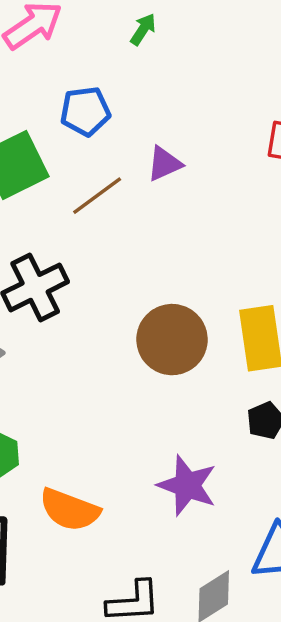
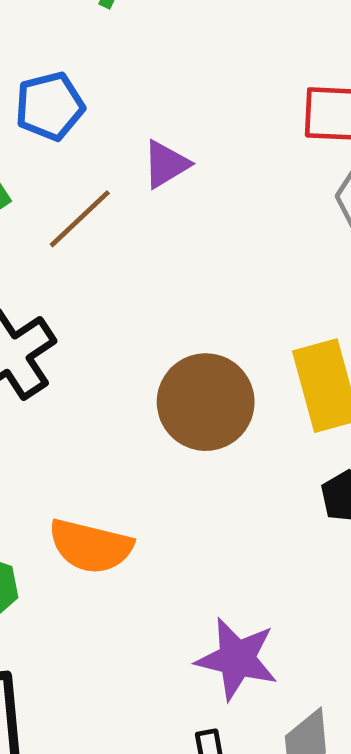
purple star: (187, 485) -> (237, 659), moved
orange semicircle: (70, 510) -> (91, 546), moved

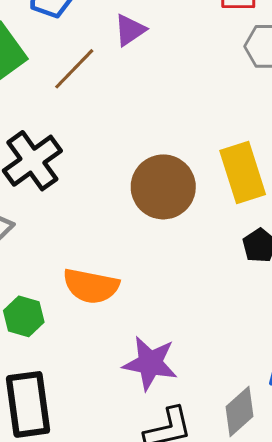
purple star: (237, 659) -> (150, 363), moved

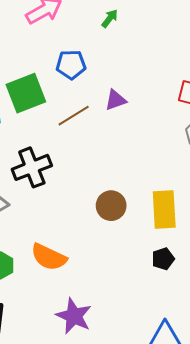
brown circle: (163, 187) -> (111, 206), size x0.7

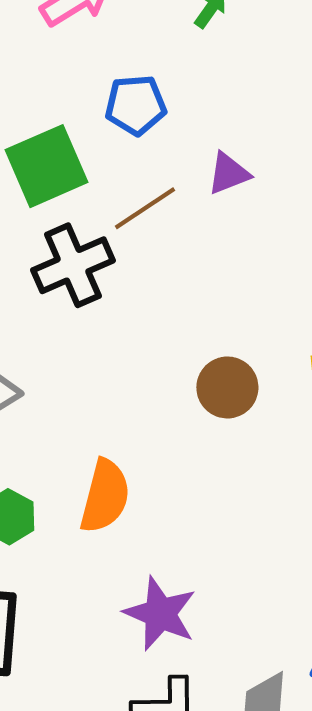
black cross: (32, 167) -> (73, 265), moved
orange semicircle: (49, 257) -> (105, 496), turned -99

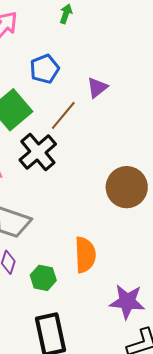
brown circle: (227, 387) -> (127, 187), size x1.4

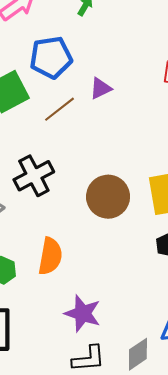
blue pentagon: (45, 69) -> (51, 57), size x1.4
black cross: (38, 152) -> (34, 176), moved

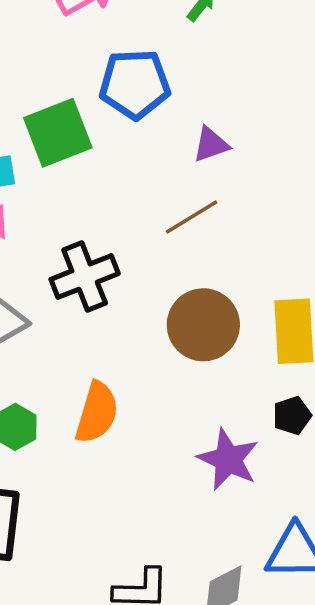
brown line: (60, 109) -> (192, 217), moved
purple star: (83, 313) -> (228, 459), moved

